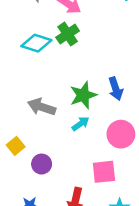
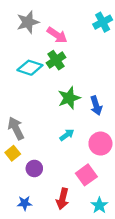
green star: (83, 95) -> (69, 98), moved
gray arrow: (42, 107) -> (16, 128), moved, turned 45
pink square: (104, 172) -> (86, 175), turned -30

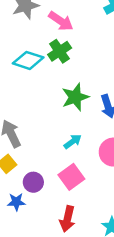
pink square: (86, 175) -> (71, 177), moved
blue star: (25, 203) -> (16, 202), moved

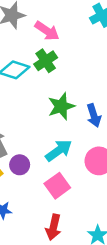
cyan arrow: (73, 142) -> (59, 151), size x1.5
purple circle: (33, 182) -> (20, 165), moved

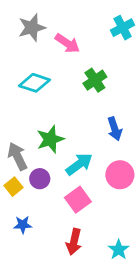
green cross: (46, 61) -> (95, 80), moved
green star: (61, 106) -> (50, 139), moved

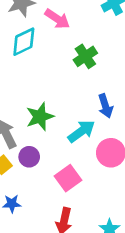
cyan diamond: (34, 83) -> (24, 42), moved, turned -44
cyan arrow: (79, 164) -> (81, 131), moved

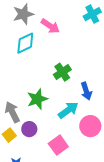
green cross: (85, 56) -> (62, 72), moved

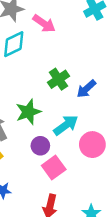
blue arrow: (86, 91) -> (86, 89), moved, turned 66
purple circle: (29, 129) -> (40, 146), moved

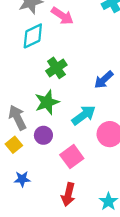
green cross: (58, 79) -> (56, 68), moved
purple circle: (40, 146) -> (43, 135), moved

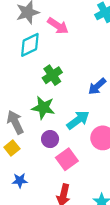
green star: (47, 102) -> (43, 108), turned 30
purple circle: (43, 135) -> (50, 139), moved

